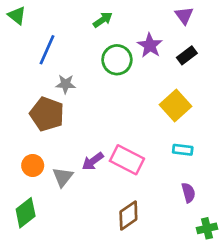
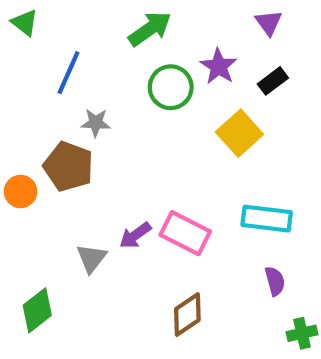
green arrow: (103, 20) -> (150, 29), size x1.5
yellow square: (176, 105) -> (239, 133), moved
cyan rectangle: (183, 150) -> (267, 219), size x1.6
orange circle: (33, 165) -> (21, 191), moved

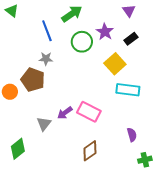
blue line: (69, 73) -> (47, 31), moved, turned -45
cyan rectangle: (267, 219) -> (128, 90), moved

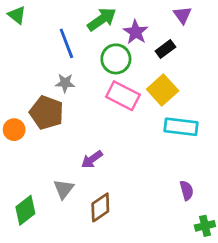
purple star: (105, 32) -> (136, 32), moved
black rectangle: (131, 39) -> (165, 49), moved
pink rectangle: (89, 112) -> (123, 96), moved
gray triangle: (44, 124) -> (64, 189), moved
brown diamond: (90, 151) -> (100, 207), moved

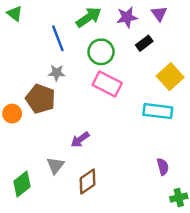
purple star: (136, 32) -> (127, 17), moved, turned 30
yellow square: (163, 90) -> (170, 77), moved

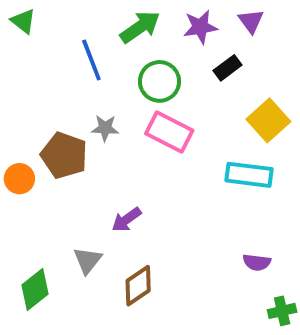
gray star: (57, 73) -> (105, 128), moved
purple semicircle: (163, 167) -> (257, 262), turned 112

